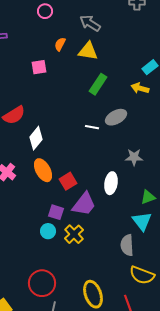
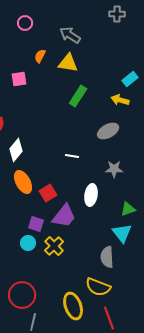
gray ellipse: (116, 117) -> (108, 131), moved
white line: (92, 127) -> (72, 156), moved
yellow semicircle: (142, 275) -> (98, 287), moved

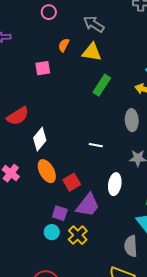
gray ellipse: (108, 131) -> (132, 120), turned -65

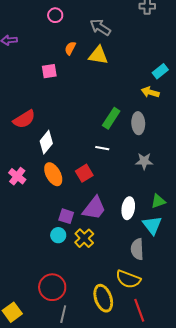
green rectangle: (102, 85) -> (111, 118), moved
red square: (72, 182) -> (84, 173), moved
white ellipse: (115, 184) -> (128, 208), moved

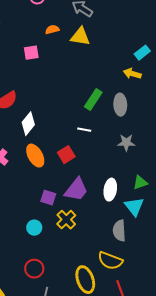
orange semicircle: (70, 48) -> (52, 30), turned 48
cyan circle: (58, 235) -> (34, 228), moved
red circle: (52, 287) -> (34, 269), size x0.7

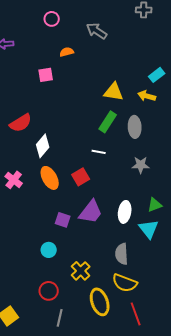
yellow triangle: (80, 37) -> (114, 92), moved
yellow cross: (66, 220) -> (81, 271), moved
gray semicircle: (119, 231) -> (122, 254), moved

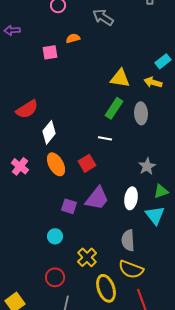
pink square: (46, 75) -> (50, 52), moved
gray star: (141, 165) -> (147, 166), moved, turned -30

